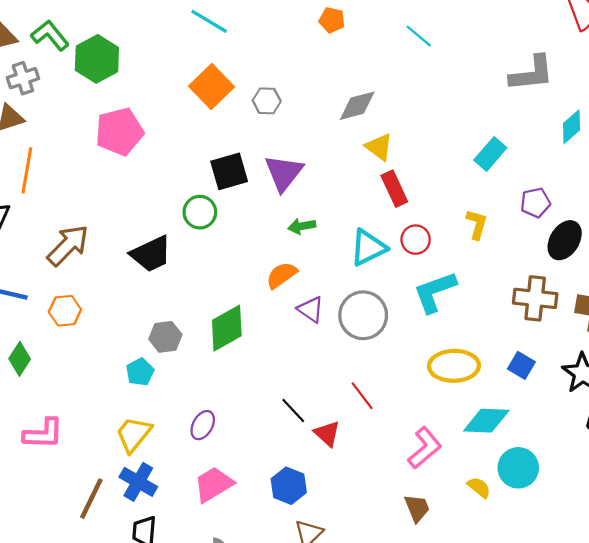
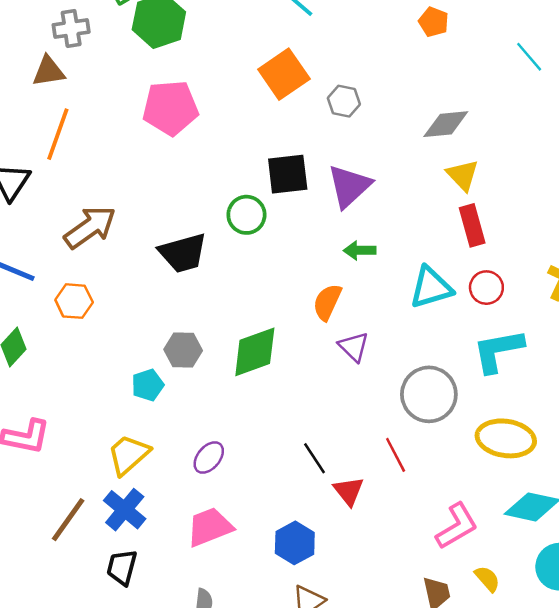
orange semicircle: (282, 275) -> (327, 302), turned -40
gray circle: (363, 315) -> (429, 394), moved
yellow semicircle: (479, 487) -> (487, 579), moved

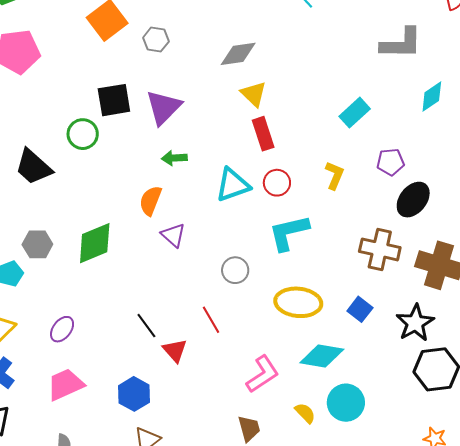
black trapezoid: (183, 253) -> (33, 167), turned 60
gray circle: (429, 394) -> (235, 270), size x0.6
yellow semicircle: (487, 579) -> (305, 413), moved

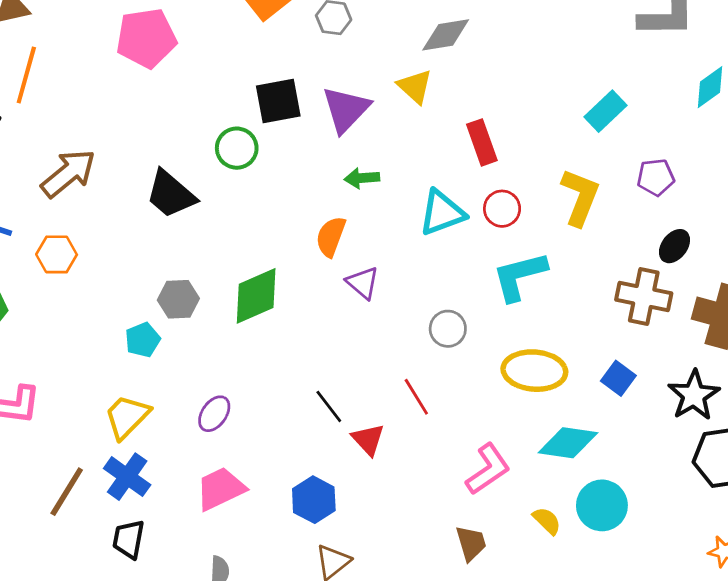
yellow triangle: (254, 94) -> (415, 87), moved
yellow L-shape: (335, 175) -> (580, 197), size x1.5
black ellipse: (413, 200) -> (674, 246), moved, size x0.7

